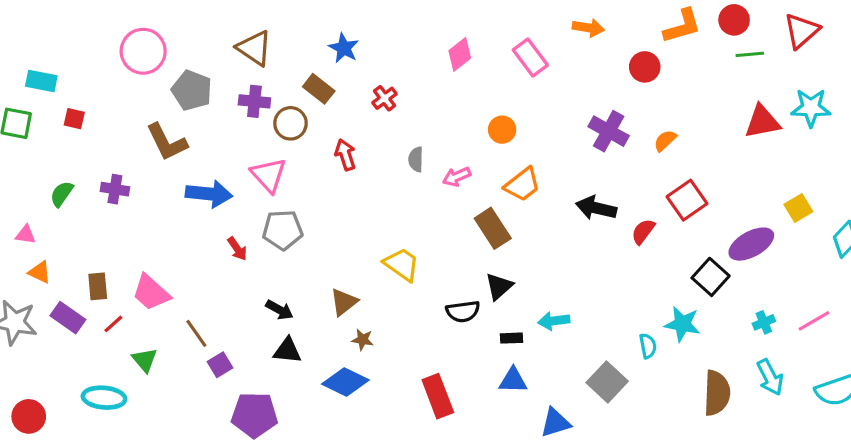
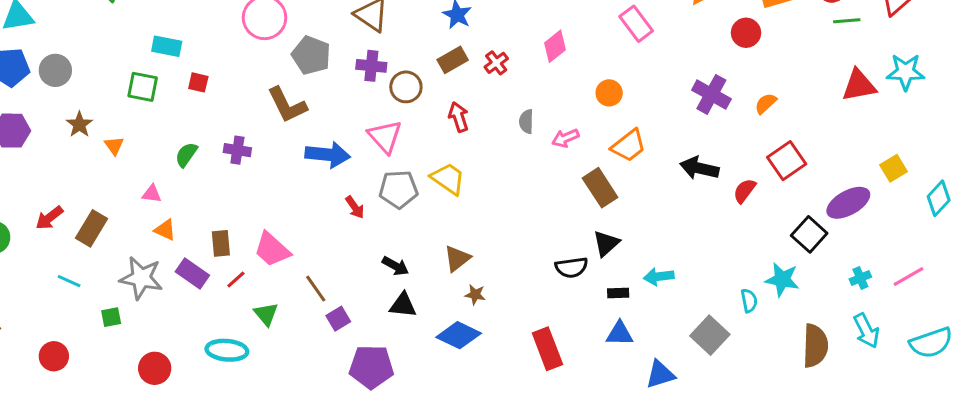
pink diamond: (460, 54) -> (555, 46), moved
brown rectangle: (319, 89) -> (453, 60), moved, turned -68
yellow trapezoid: (402, 264) -> (448, 179), moved

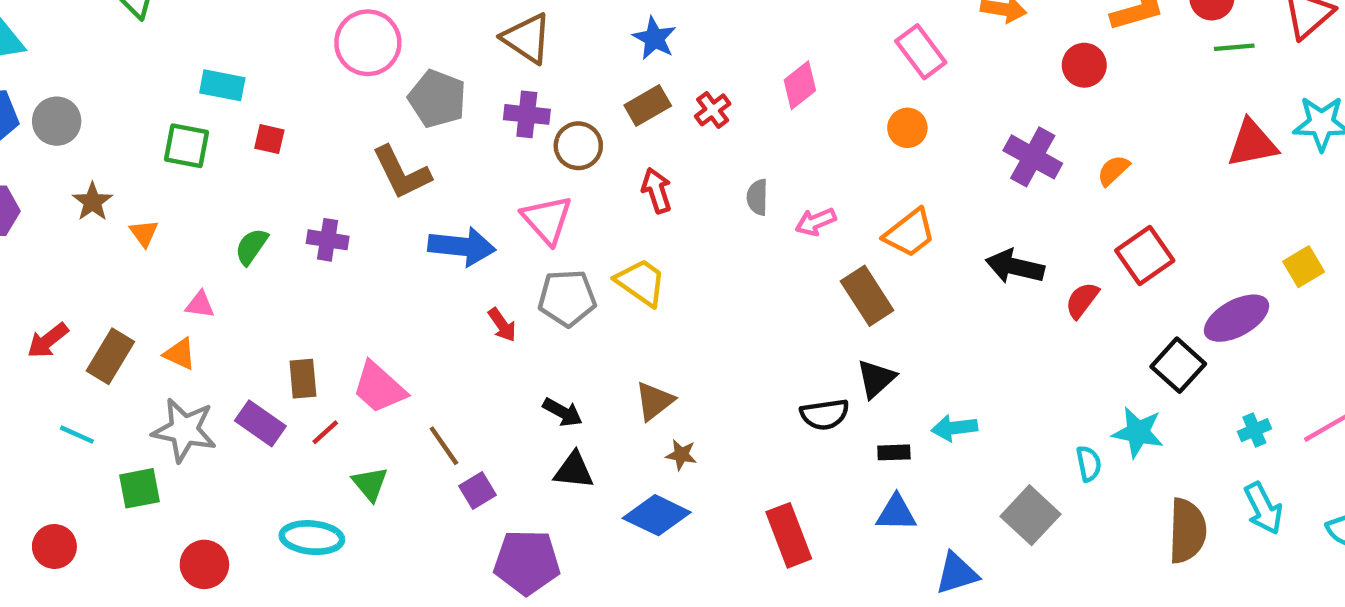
orange circle: (609, 93) -> (907, 128), moved
orange triangle: (165, 230) -> (180, 354), moved
green square: (111, 317) -> (139, 488), size x1.4

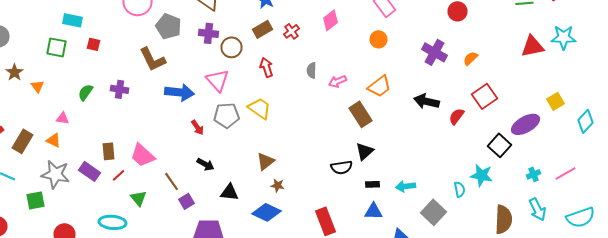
black arrow: (563, 412) -> (206, 164), moved
cyan arrow: (954, 428) -> (406, 186), moved

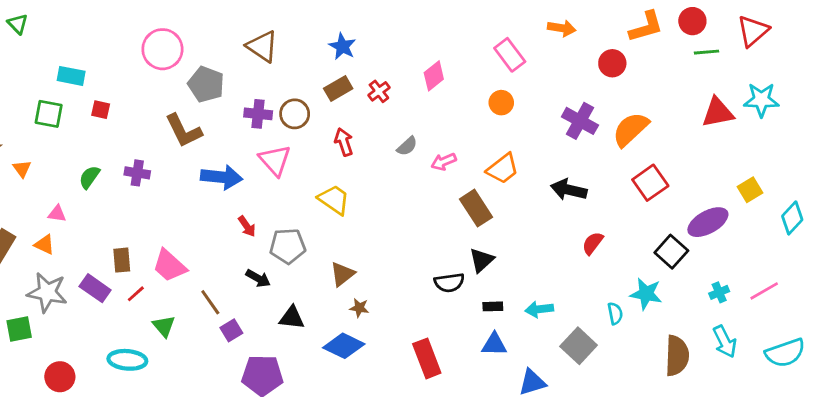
purple cross: (208, 33) -> (258, 114), moved
orange semicircle: (470, 58) -> (631, 129), size x1.8
gray semicircle: (312, 70) -> (407, 146), turned -133
gray pentagon: (226, 115) -> (288, 246), moved
red semicircle: (456, 116) -> (593, 243), moved

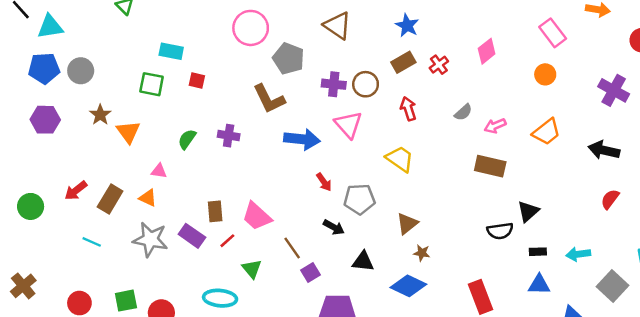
orange triangle: (22, 169) -> (128, 132), size x1.5
brown rectangle: (476, 208) -> (490, 166), moved, turned -44
red semicircle: (593, 243) -> (610, 199), moved
green square: (19, 329) -> (126, 301), moved

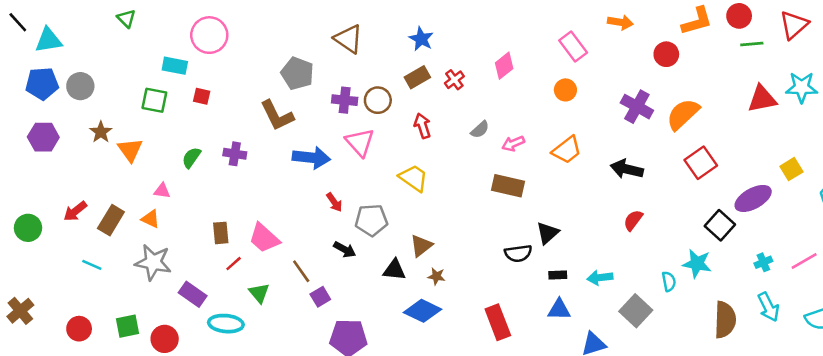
pink circle: (251, 28) -> (209, 35), moved
purple rectangle: (192, 236) -> (193, 294), moved
black triangle: (363, 261) -> (394, 270), moved

